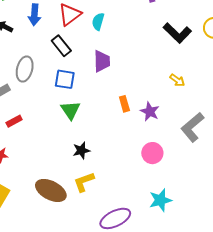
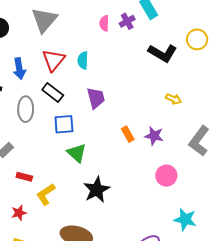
gray ellipse: (25, 69) -> (26, 109), moved
red rectangle: (14, 121) -> (24, 177), turned 56
black star: (81, 150) -> (97, 190), size x1.5
yellow L-shape: (84, 182) -> (46, 194), moved
cyan star: (160, 200) -> (185, 219), turned -30

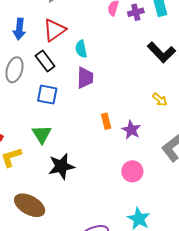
cyan semicircle: (83, 60) -> (81, 49), moved, turned -30
green triangle: (77, 153) -> (42, 134), moved

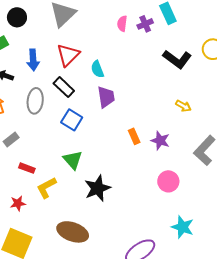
blue square: (47, 95) -> (72, 120), turned 30

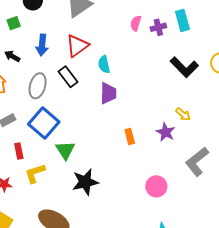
blue square: (72, 120) -> (44, 123), moved, size x1.4
purple star: (160, 141) -> (166, 132), moved
red rectangle: (27, 168) -> (19, 151), turned 49

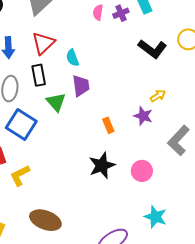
black rectangle: (68, 77) -> (39, 75), turned 35
yellow arrow: (183, 114) -> (158, 96), turned -63
green triangle: (65, 150) -> (56, 102), moved
black star: (85, 182) -> (102, 165), moved

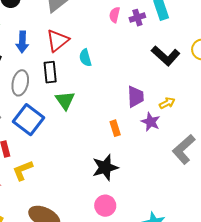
purple trapezoid: (81, 86) -> (136, 97), moved
pink circle: (142, 171) -> (105, 206), moved

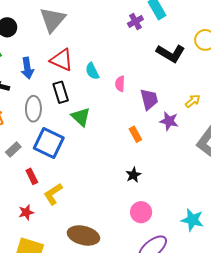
pink semicircle: (115, 15) -> (120, 84), moved
red triangle: (57, 41) -> (62, 60), turned -45
yellow arrow: (167, 103) -> (193, 101), moved
black star: (105, 168) -> (133, 175), size x0.6

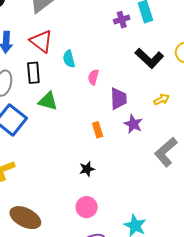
yellow arrow: (193, 101) -> (162, 99), moved
green triangle: (81, 117) -> (48, 101), turned -40

